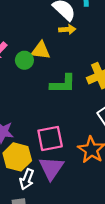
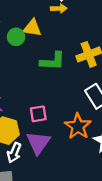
pink square: (50, 139) -> (38, 114), size x0.7

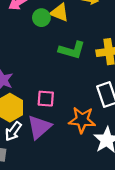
orange star: (78, 126) -> (82, 120), turned 30

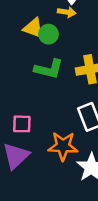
green circle: (41, 18) -> (48, 34), moved

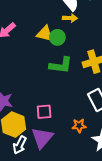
orange star: (63, 146) -> (79, 126), size x0.6

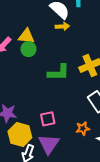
yellow triangle: (45, 34) -> (26, 36), moved
green circle: (57, 37) -> (28, 49), moved

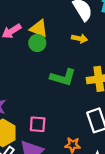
yellow arrow: (62, 26) -> (79, 38), moved

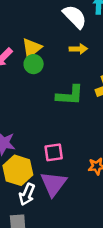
yellow triangle: (39, 28) -> (32, 48), turned -48

